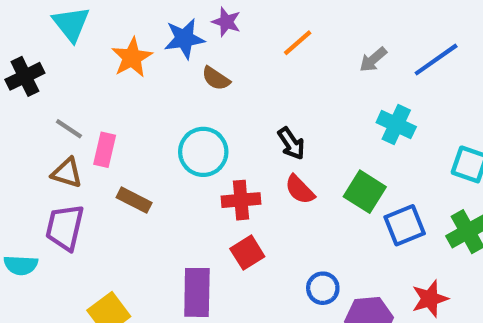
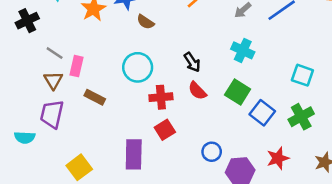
cyan cross: (396, 125) -> (243, 50), moved
brown triangle: (67, 173) -> (53, 80), turned 42
blue square: (405, 225) -> (262, 113), turned -30

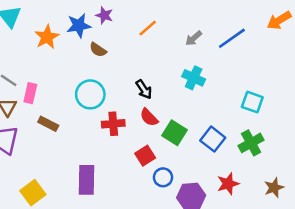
green square: (238, 92) -> (174, 133), moved
red square: (165, 130) -> (145, 156), moved

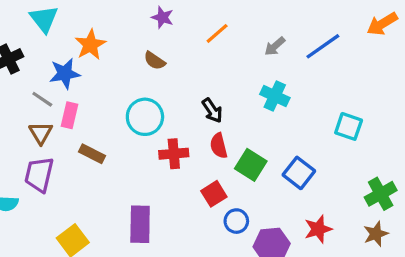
blue star: (79, 26) -> (65, 74), moved
red semicircle: (149, 117) -> (219, 146), turned 30
green cross: (251, 143) -> (381, 194), moved

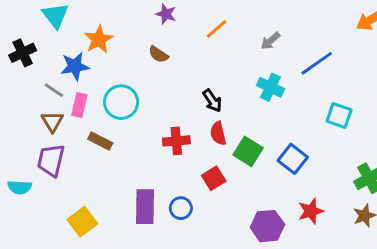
blue line: (323, 46) -> (317, 63), moved
cyan circle: (145, 117) -> (121, 102), moved
blue circle: (236, 221) -> (181, 208), moved

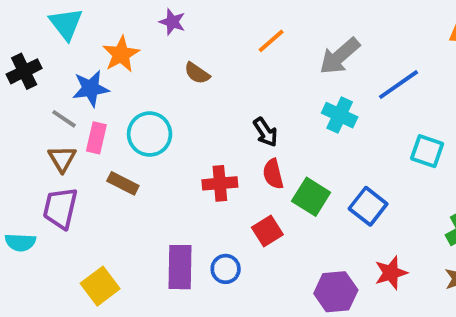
purple star: (166, 14) -> (172, 22), moved
gray arrow: (270, 41) -> (340, 56), size x1.6

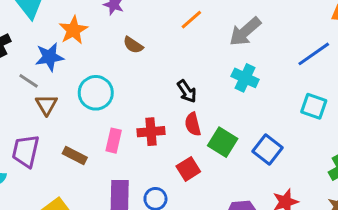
blue line: (399, 85) -> (314, 54), moved
pink rectangle: (96, 138) -> (114, 141), moved
brown triangle: (62, 159) -> (46, 105), moved
brown rectangle: (123, 183) -> (75, 156), moved

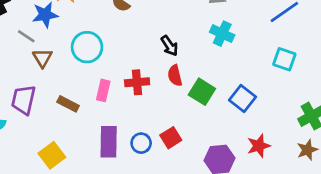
red square: (188, 169) -> (171, 138), moved

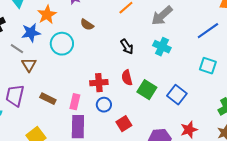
black arrow: (169, 46) -> (127, 47), moved
cyan circle: (87, 47) -> (62, 44), moved
pink rectangle: (103, 90) -> (75, 102), moved
blue circle: (141, 143) -> (104, 105), moved

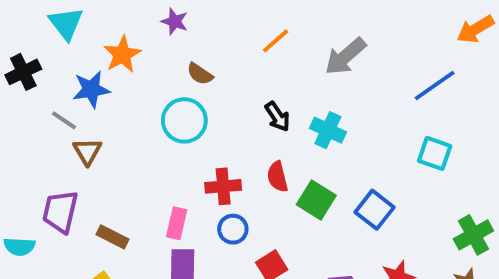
cyan circle: (62, 44) -> (184, 120), moved
cyan cross: (162, 47) -> (328, 130), moved
brown rectangle: (48, 99) -> (113, 237), moved

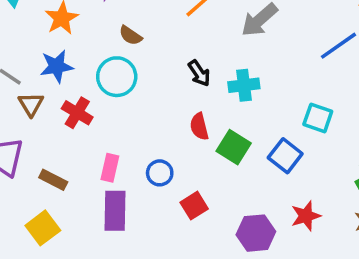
blue star: (91, 89) -> (57, 66), moved
cyan cross: (328, 130) -> (244, 85), turned -32
cyan square: (435, 153) -> (318, 118), moved
red cross: (223, 186) -> (77, 113), moved, turned 36

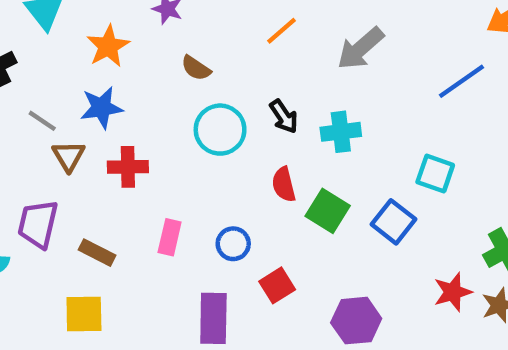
cyan circle: (117, 77) -> (220, 130), moved
red cross: (77, 113) -> (128, 167), turned -32
purple rectangle: (115, 211) -> (213, 318), moved
red star: (306, 216) -> (453, 292), moved
yellow square: (43, 228) -> (84, 314), turned 36

